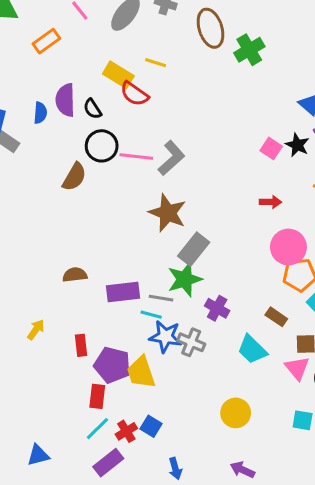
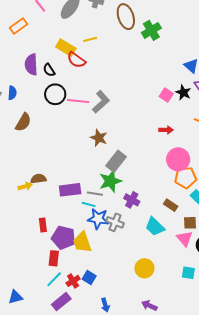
yellow line: (156, 63) -> (90, 39), turned -32
blue semicircle: (40, 113) -> (12, 93), moved
brown semicircle: (74, 177) -> (23, 122), moved
brown star: (168, 213) -> (99, 138), size x0.7
yellow arrow: (36, 330) -> (25, 186), moved, turned 40

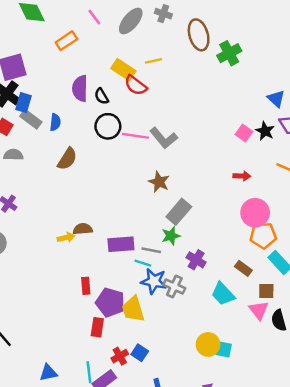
gray L-shape: (101, 102) -> (164, 138), turned 90
green star: (110, 181) -> (171, 236), size x0.7
cyan square: (188, 273) -> (224, 349), moved
cyan line: (54, 279) -> (89, 372), moved, turned -54

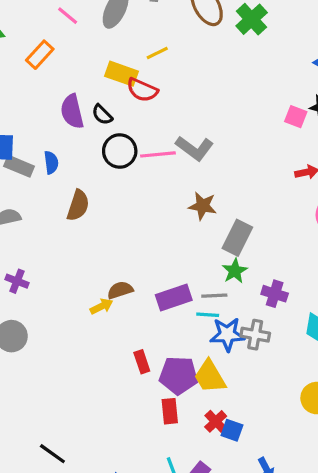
red cross: (120, 356) -> (216, 421), moved

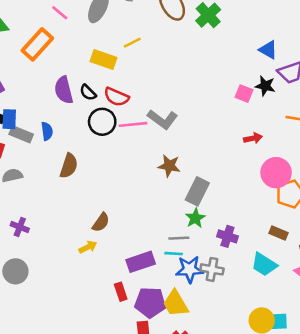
orange rectangle: (40, 55) -> (37, 44), size x1.4
red semicircle: (142, 90) -> (116, 97), moved
brown semicircle: (120, 290) -> (101, 222), moved, turned 144
purple rectangle: (174, 298) -> (141, 262), moved

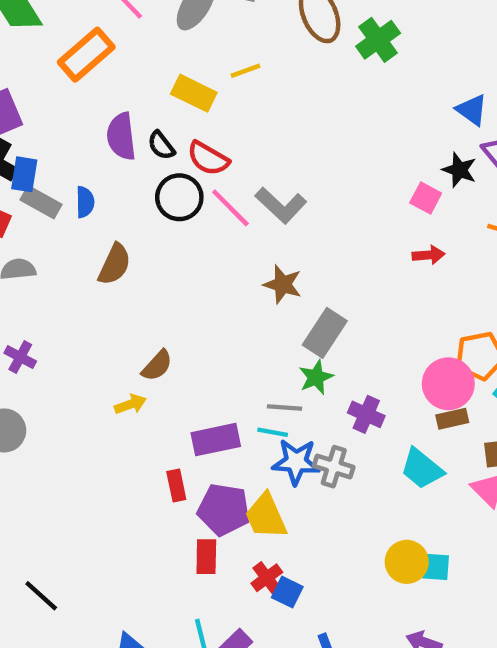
pink square: (244, 94) -> (426, 198), moved
pink line: (133, 124) -> (230, 208), turned 44
pink circle: (276, 173) -> (448, 384), moved
brown rectangle: (278, 233) -> (452, 419), turned -42

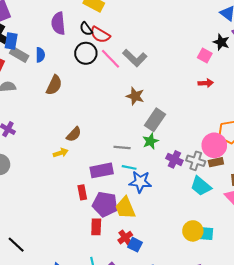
black semicircle: (161, 145) -> (86, 29), moved
gray line: (285, 407) -> (122, 147), moved
gray cross: (334, 467) -> (196, 161), moved

